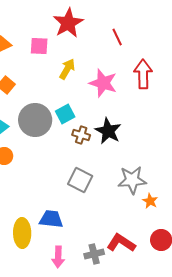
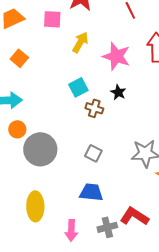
gray circle: (35, 120) -> (40, 149), moved
black star: (108, 131) -> (118, 92), moved, size x0.6
gray square: (80, 180) -> (93, 153), size x0.7
blue trapezoid: (51, 219) -> (91, 192), moved

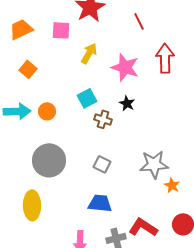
orange circle: (17, 129) -> (47, 111), moved
yellow ellipse: (35, 206) -> (32, 205), moved

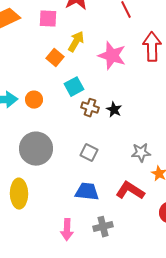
orange square: (28, 69) -> (55, 58), moved
black star: (127, 103) -> (114, 110), moved
gray star: (154, 164) -> (141, 153), size x0.7
red L-shape: (143, 227) -> (130, 191), moved

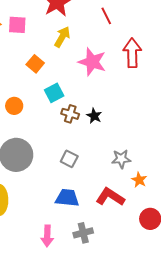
pink square: (48, 19) -> (17, 25), moved
yellow arrow: (76, 42) -> (62, 37), moved

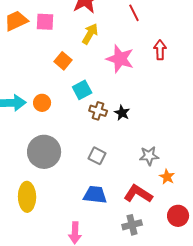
red arrow: (132, 53) -> (160, 50), size x0.7
gray cross: (83, 233) -> (132, 225), moved

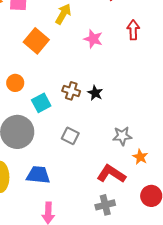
pink star: (120, 59) -> (93, 39), size x0.7
orange square: (63, 61) -> (36, 41), size x1.4
cyan square: (82, 90) -> (41, 103), moved
blue trapezoid: (95, 195) -> (38, 175), moved

